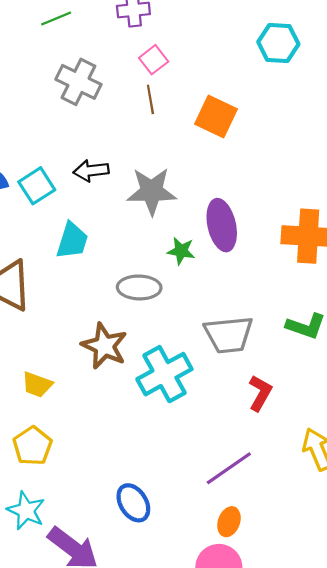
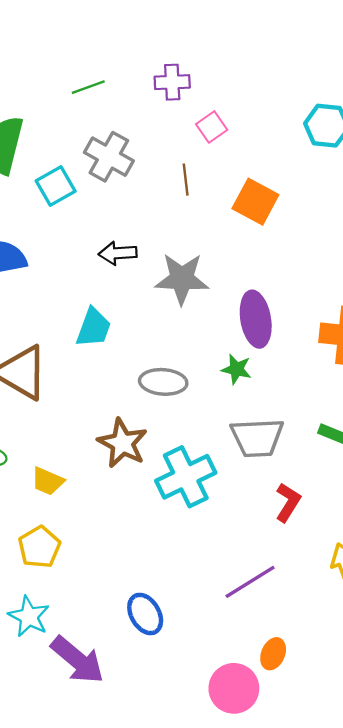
pink square: (154, 60) -> (212, 127), moved
cyan square: (37, 186) -> (56, 186), moved
green star: (181, 251) -> (237, 369), moved
orange ellipse: (229, 522) -> (273, 654), moved

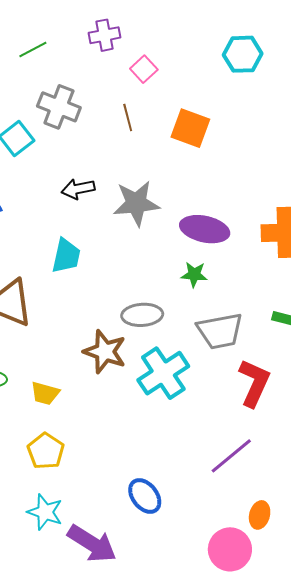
purple ellipse: (256, 319) -> (205, 229), turned -60
gray ellipse: (163, 382) -> (142, 315), moved
red L-shape: (288, 502) -> (254, 383), size x1.4

